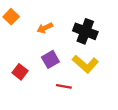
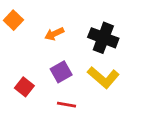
red line: (64, 86) -> (67, 105), moved

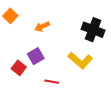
black cross: (103, 38) -> (93, 30), moved
purple square: (61, 72) -> (36, 56), moved

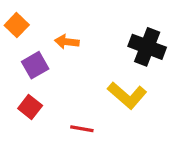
orange arrow: (42, 27) -> (67, 42), turned 32
purple square: (36, 56) -> (35, 65), moved

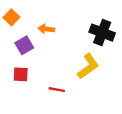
yellow L-shape: (127, 95) -> (88, 66), turned -76
red square: (30, 107) -> (21, 74), turned -35

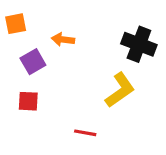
orange square: (11, 17) -> (16, 24), turned 35
red line: (57, 90) -> (85, 133), moved

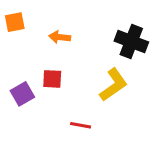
purple square: (33, 62) -> (22, 94), moved
red square: (28, 101) -> (52, 79), moved

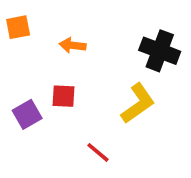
red line: (81, 125) -> (98, 152), turned 30

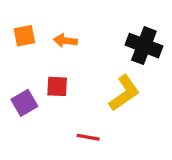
orange square: (18, 27) -> (24, 36), moved
red line: (98, 152) -> (88, 137), turned -30

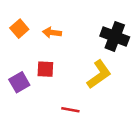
orange square: (24, 36) -> (19, 29), turned -30

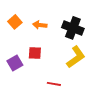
black cross: (115, 36) -> (73, 28), moved

